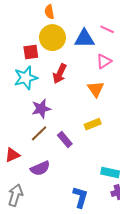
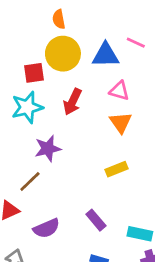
pink triangle: (104, 61) -> (119, 91), moved, turned 49
brown line: (39, 133) -> (30, 182), moved
purple rectangle: (65, 140) -> (96, 220), moved

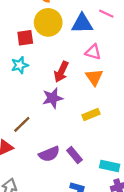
red arrow: (73, 102) -> (61, 72), moved
cyan star: (27, 107) -> (20, 65), size x0.7
purple star: (48, 149) -> (53, 98), moved
purple semicircle: (46, 228) -> (49, 154), moved

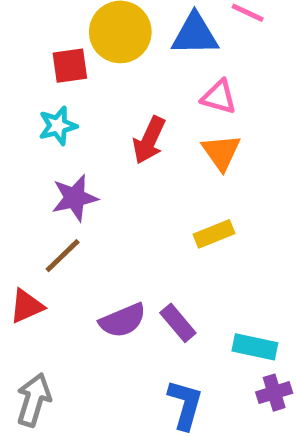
purple star: (53, 98) -> (75, 198), moved

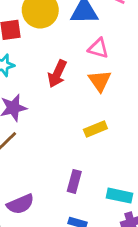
purple semicircle: (123, 320) -> (20, 204), moved
purple rectangle: (178, 323) -> (74, 181), turned 55

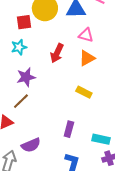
orange triangle: (100, 81) -> (87, 58), turned 36
yellow rectangle: (95, 129) -> (84, 92), turned 49

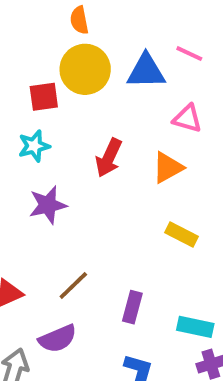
pink triangle: (86, 35) -> (187, 118), moved
yellow rectangle: (84, 92) -> (181, 234), moved
brown line: (21, 101) -> (73, 286), moved

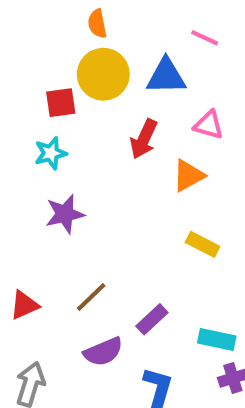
pink line: (189, 54) -> (205, 38), moved
red arrow: (109, 158) -> (144, 139), moved
purple rectangle: (132, 307) -> (152, 319), turned 32
purple semicircle: (58, 339) -> (103, 352), moved

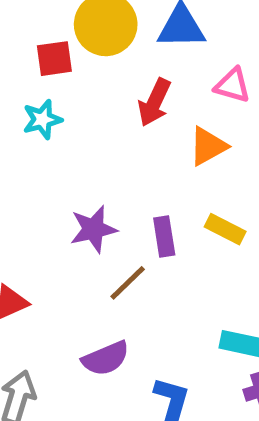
purple star: (65, 214) -> (93, 229), moved
brown line: (91, 297) -> (128, 283), moved
purple rectangle: (152, 319) -> (164, 237), moved, turned -56

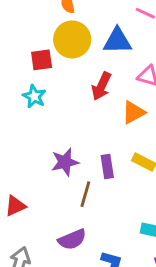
cyan star: (42, 119) -> (34, 96), turned -30
brown line: (128, 283) -> (85, 194), turned -30

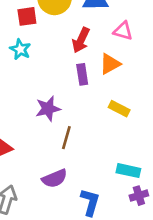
purple rectangle: (107, 166) -> (82, 74), moved

